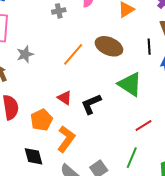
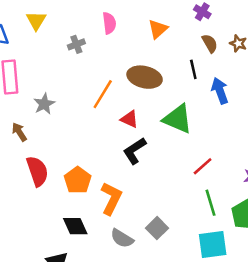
red triangle: (65, 98) -> (129, 119), moved
green line: (132, 158) -> (210, 203), moved, turned -30

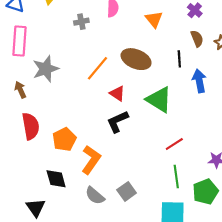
orange triangle: (158, 29) -> (154, 19), turned -36
gray star: (44, 104) -> (46, 69), size x1.4

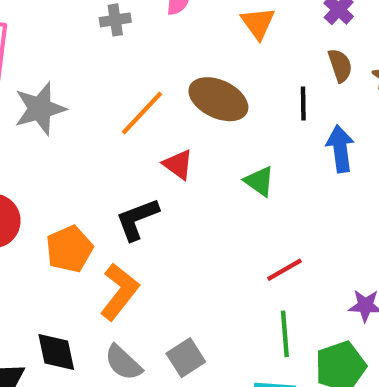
green triangle: (159, 100) -> (259, 181), size x0.6
black L-shape: (117, 122) -> (137, 219), moved
black diamond: (56, 179) -> (56, 352), moved

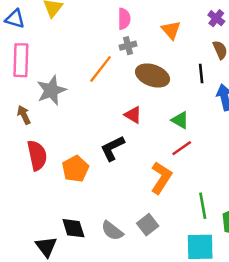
gray cross: (115, 20) -> (128, 46), moved
orange line: (142, 113) -> (101, 69), moved
red line: (284, 270) -> (182, 148), moved
orange L-shape: (119, 292) -> (161, 178), moved

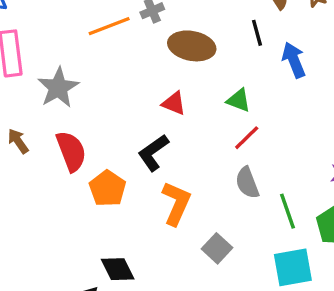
orange line: (101, 69) -> (109, 26), moved, turned 40
brown arrow: (24, 115) -> (18, 141), moved
red semicircle: (37, 155) -> (71, 151), moved
orange L-shape: (161, 178) -> (176, 203), moved
gray semicircle: (112, 231) -> (247, 183), moved, turned 40

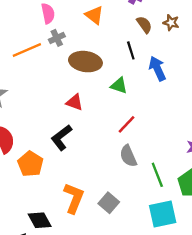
green triangle: (239, 100) -> (119, 86), moved
orange L-shape: (176, 203) -> (74, 198), moved

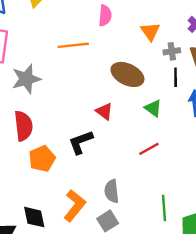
gray cross: (57, 38) -> (172, 51), moved
gray semicircle: (128, 156) -> (112, 191), moved

